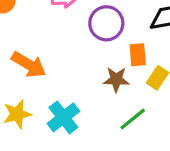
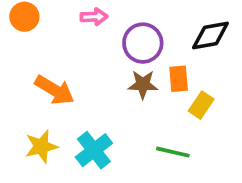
brown star: (116, 79) -> (143, 84), moved
green line: (133, 119) -> (173, 152), turned 52

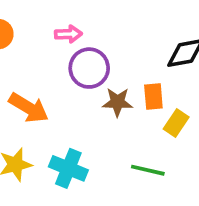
purple circle: (143, 43) -> (89, 68), moved
cyan cross: (94, 150) -> (68, 168), turned -30

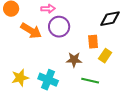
brown star: (118, 102) -> (74, 60), moved
orange arrow: (29, 108) -> (31, 31), moved

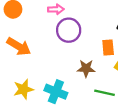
orange arrow: (31, 31) -> (19, 46), moved

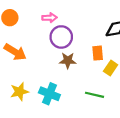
brown star: (86, 68) -> (68, 61), moved

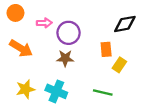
pink arrow: (49, 18) -> (44, 23), moved
brown star: (68, 61) -> (65, 58), moved

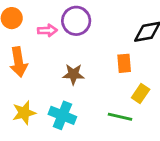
purple circle: (69, 33) -> (76, 21), moved
orange arrow: (21, 48) -> (19, 62), turned 50
yellow rectangle: (119, 65) -> (141, 93), moved

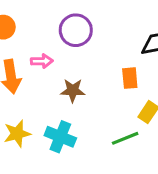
pink arrow: (47, 30) -> (42, 61), moved
green line: (120, 117) -> (125, 138), turned -35

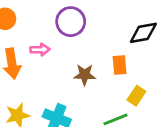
brown star: (73, 90) -> (85, 75), moved

